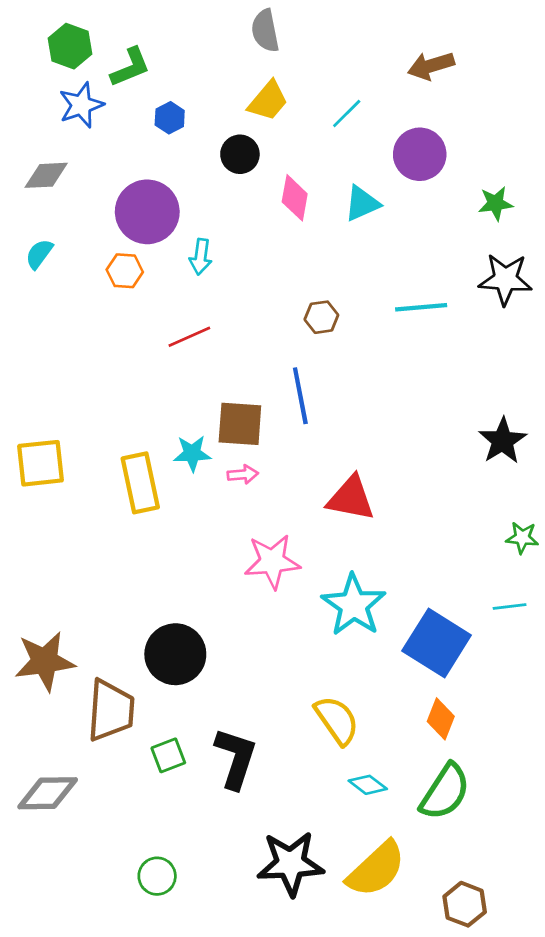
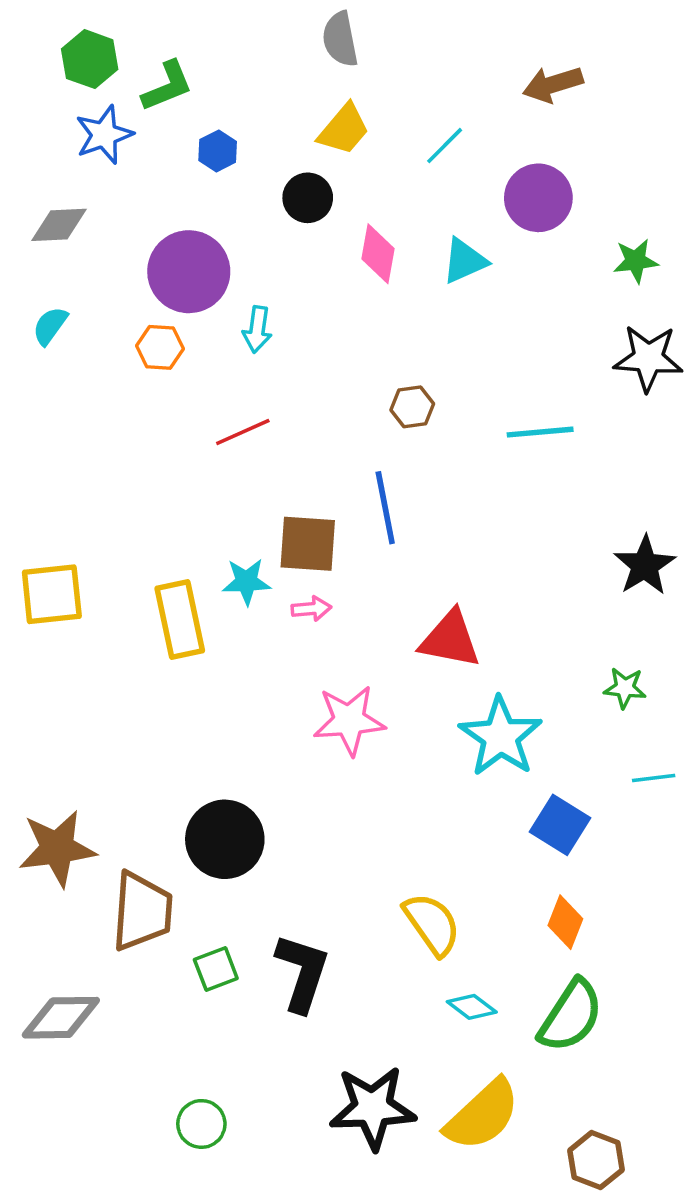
cyan line: (421, 307) -> (540, 432), moved
green star: (522, 538) -> (625, 688), moved
cyan star: (354, 605) -> (501, 737), moved
blue square: (437, 643) -> (560, 825), size x0.7

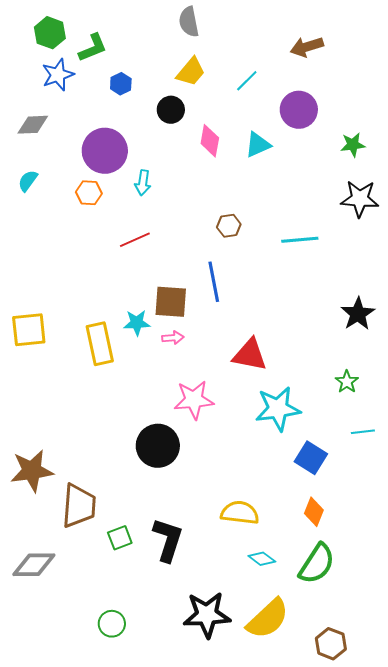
green star: (625, 688) -> (347, 382), turned 30
cyan star: (501, 737) -> (278, 409), turned 30
black circle: (225, 839) -> (158, 446), moved
yellow semicircle: (432, 924) -> (240, 513), turned -48

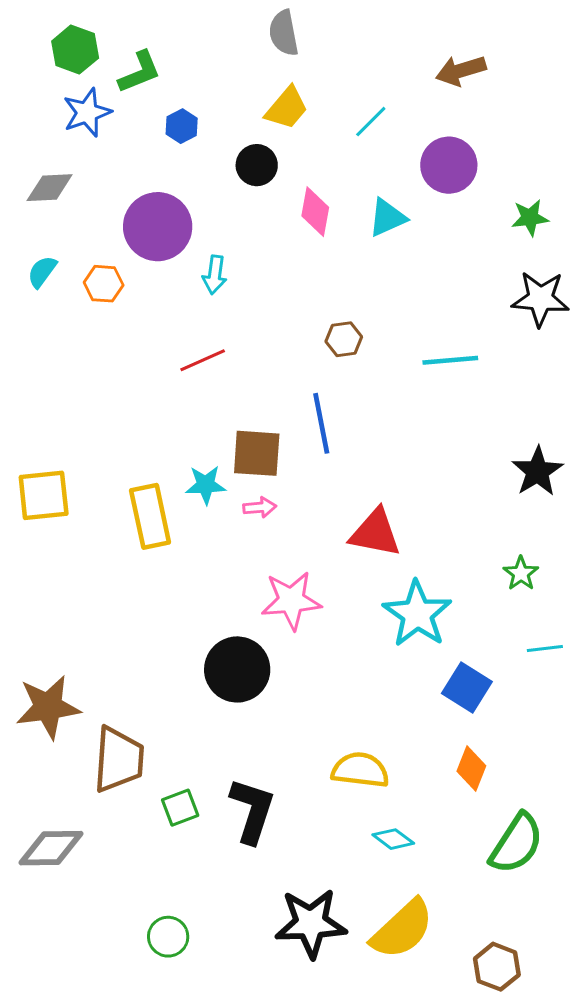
orange hexagon: (89, 193) -> (104, 284), moved
cyan star: (278, 409) -> (417, 614), turned -30
green semicircle: (317, 564) -> (516, 844), moved

